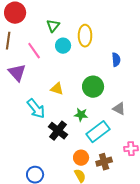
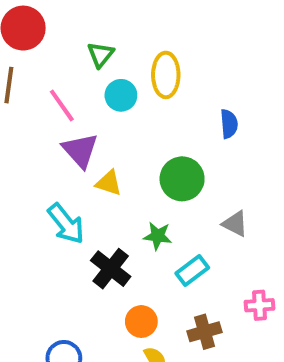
purple triangle: (17, 73) -> (80, 150), moved
cyan rectangle: (98, 132) -> (192, 271), size x0.7
orange circle: (81, 158) -> (141, 322), moved

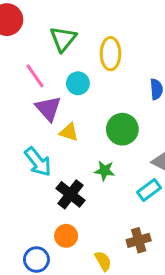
green triangle: (101, 55) -> (63, 39), size x1.4
cyan circle: (121, 95) -> (78, 83), moved
cyan rectangle: (192, 271) -> (149, 190), moved
orange circle: (141, 322) -> (66, 236), moved

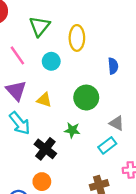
purple triangle: (48, 108) -> (16, 90), moved

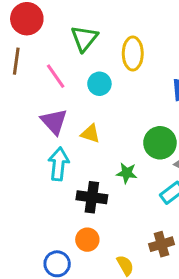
green circle: (86, 98) -> (160, 143), moved
cyan arrow: (20, 123) -> (59, 164), turned -135
black cross: (45, 149) -> (92, 197), turned -30

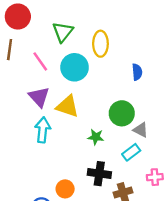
cyan circle: (99, 84) -> (75, 67), size x1.5
yellow triangle: (90, 134) -> (67, 106), size x1.5
black cross: (92, 197) -> (99, 174), moved

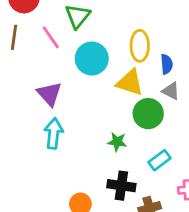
yellow ellipse: (100, 44) -> (140, 46), moved
pink line: (40, 61) -> (51, 37), moved
yellow triangle: (67, 106) -> (130, 83), moved
gray triangle: (141, 130) -> (171, 91), moved

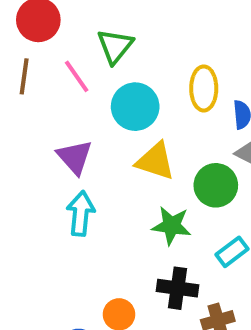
yellow triangle: (130, 83) -> (155, 161), moved
green star: (117, 142) -> (171, 226), size x1.4

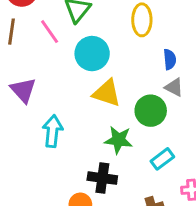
yellow ellipse: (204, 88) -> (142, 20), moved
purple triangle: (75, 157) -> (23, 90), moved
black cross: (177, 288) -> (102, 178), moved

